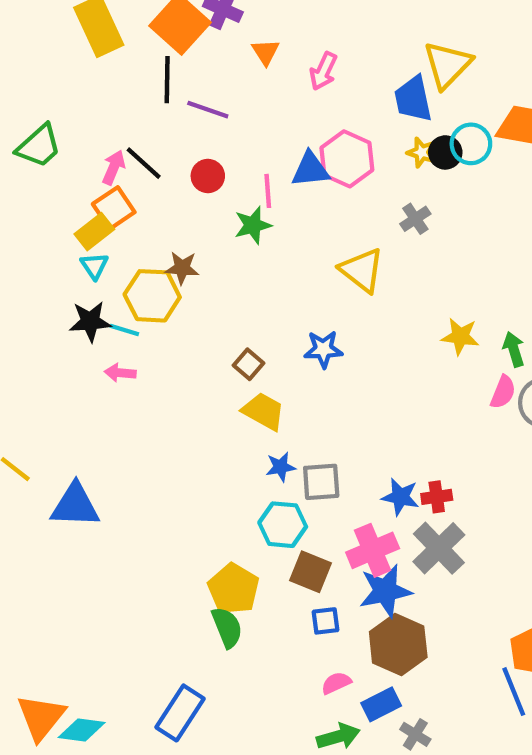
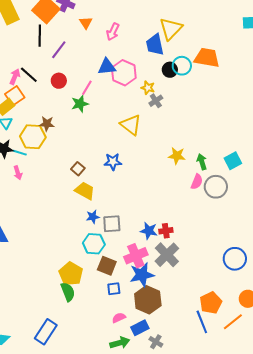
purple line: (208, 110) -> (59, 50), turned -72
yellow star: (422, 152) -> (148, 88), moved
blue triangle: (310, 170) -> (107, 67), moved
pink line: (268, 191) -> (87, 88), turned 35
pink arrow: (120, 373) -> (18, 173), turned -112

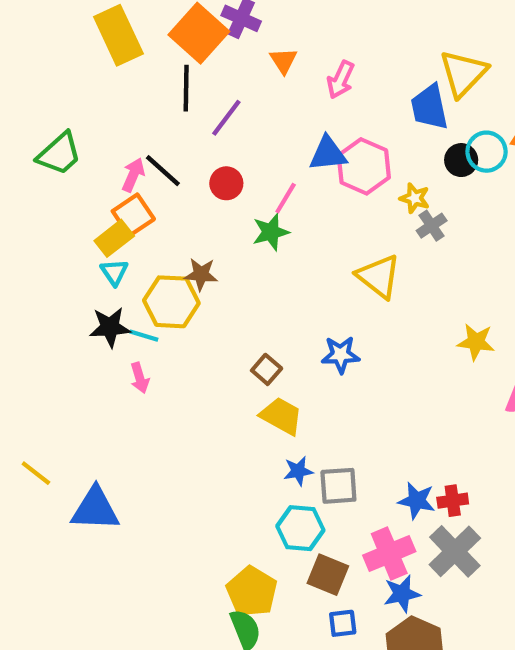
blue star: (142, 275) -> (402, 594), size x0.7

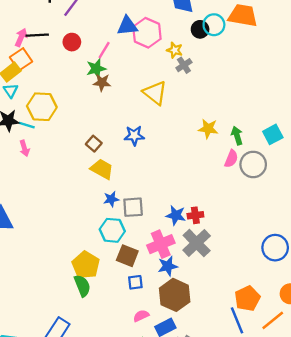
black line: (163, 171) -> (37, 35), turned -45
brown star: (201, 274) -> (102, 82), moved

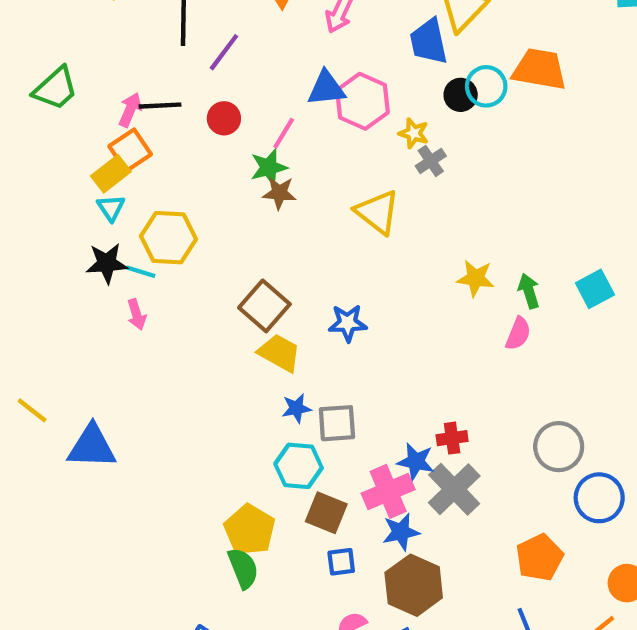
blue star: (134, 136) -> (348, 323), moved
brown square: (94, 144) -> (264, 306), size x1.6
gray circle: (253, 164) -> (559, 447), moved
blue star: (176, 215) -> (416, 462), moved
orange pentagon: (247, 298) -> (539, 557), moved

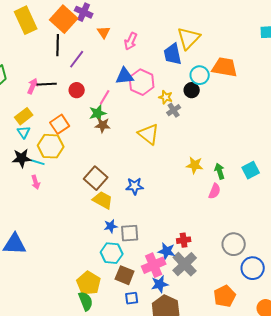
black circle: (461, 95) -> (192, 90), moved
orange square: (130, 150) -> (60, 124), moved

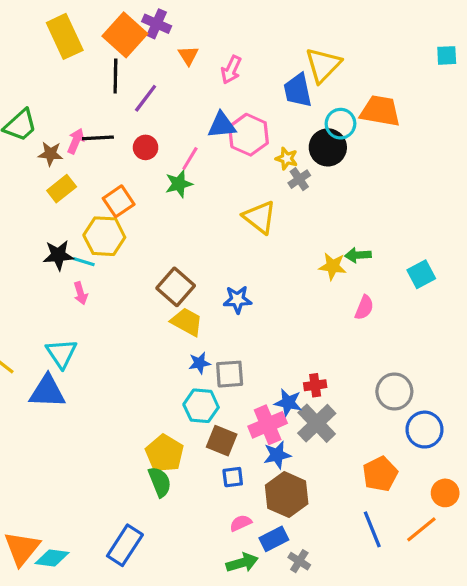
black circle: (192, 90) -> (328, 147), size x1.5
brown star: (103, 125) -> (50, 154), moved
cyan triangle: (24, 132) -> (62, 353), moved, size x1.5
green arrow: (220, 171) -> (358, 255), moved, turned -77

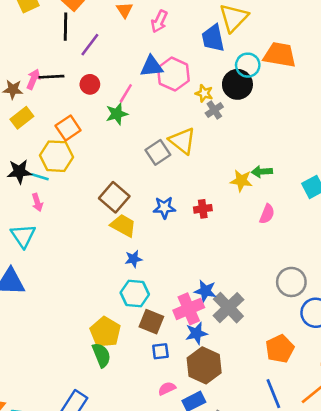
cyan triangle: (62, 353) -> (23, 236), moved
gray square: (230, 374) -> (158, 152), moved, turned -30
red cross: (315, 385) -> (203, 209), moved

